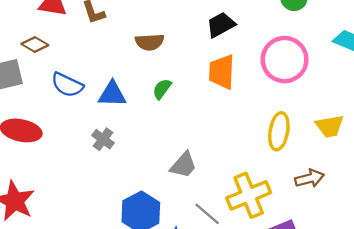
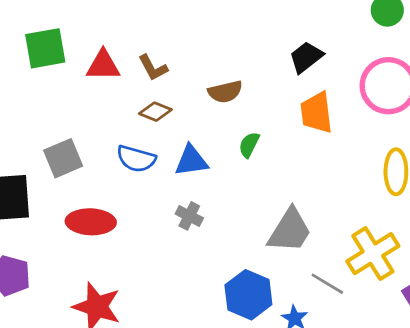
brown diamond: (35, 44) -> (155, 112), moved
gray trapezoid: (183, 165) -> (290, 231), size x1.4

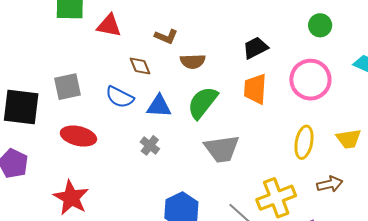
brown L-shape: (153, 68) -> (166, 37), moved, turned -50
brown diamond: (155, 112) -> (140, 66), turned 35
green semicircle: (249, 145) -> (203, 103), size x1.8
gray trapezoid: (290, 231) -> (222, 149), moved, turned 39

